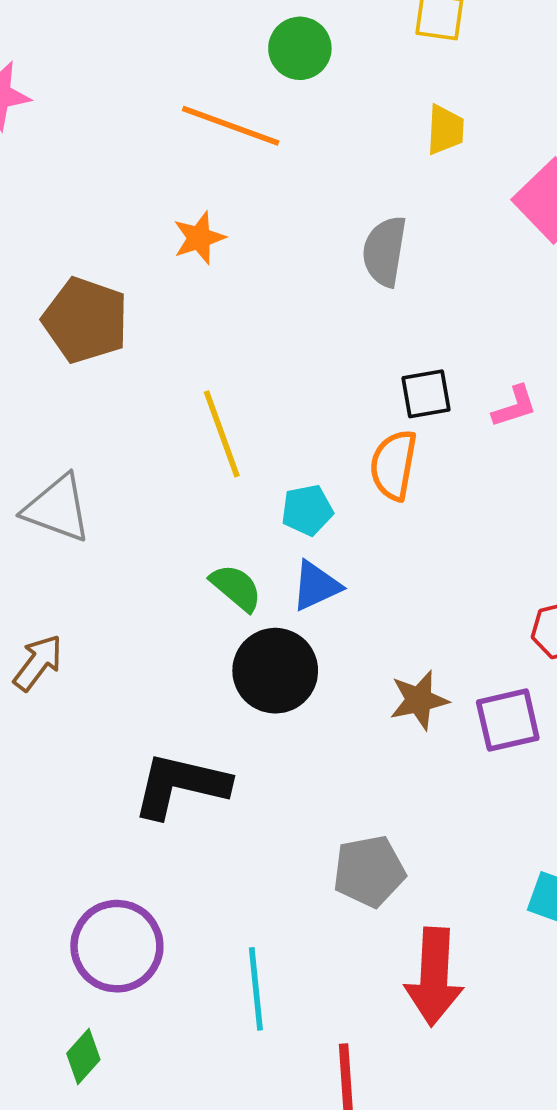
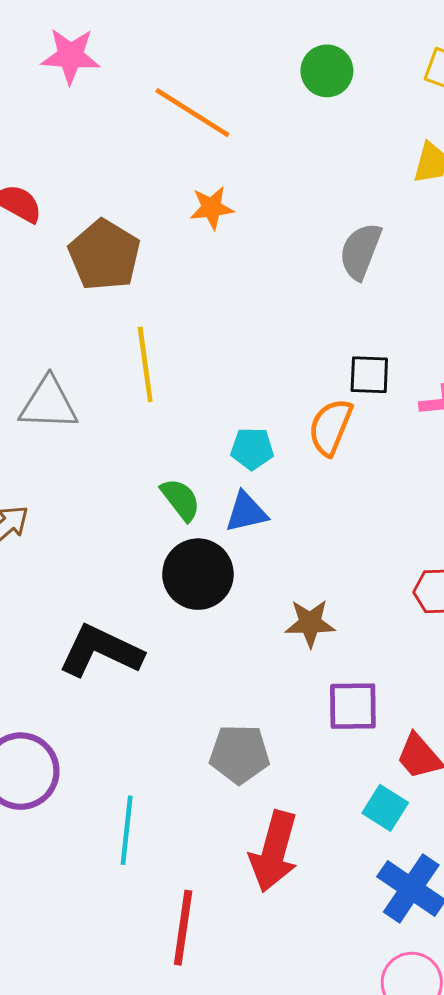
orange line: (231, 126) -> (192, 113), moved
yellow line: (222, 434) -> (145, 364), moved
gray triangle: (57, 508) -> (49, 404), turned -30
purple square: (508, 720) -> (353, 706), moved

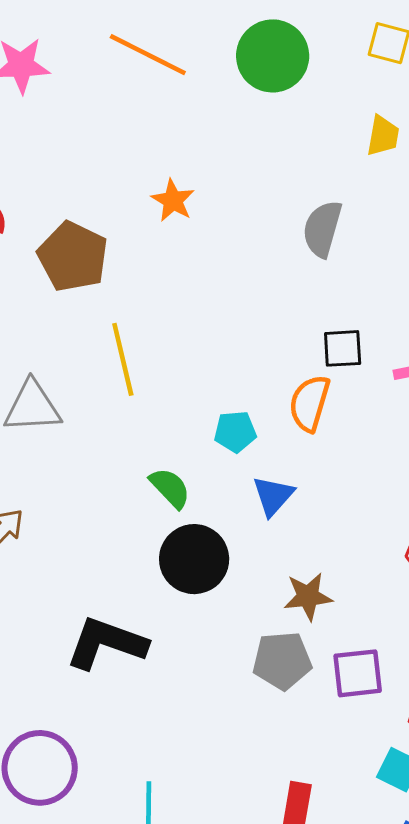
green circle: (327, 71) -> (273, 56), size x1.4
orange line: (192, 113) -> (148, 55), moved
orange star: (212, 208) -> (173, 200), turned -30
blue triangle: (246, 512) -> (273, 496), moved, turned -30
gray pentagon: (239, 754) -> (282, 661), moved

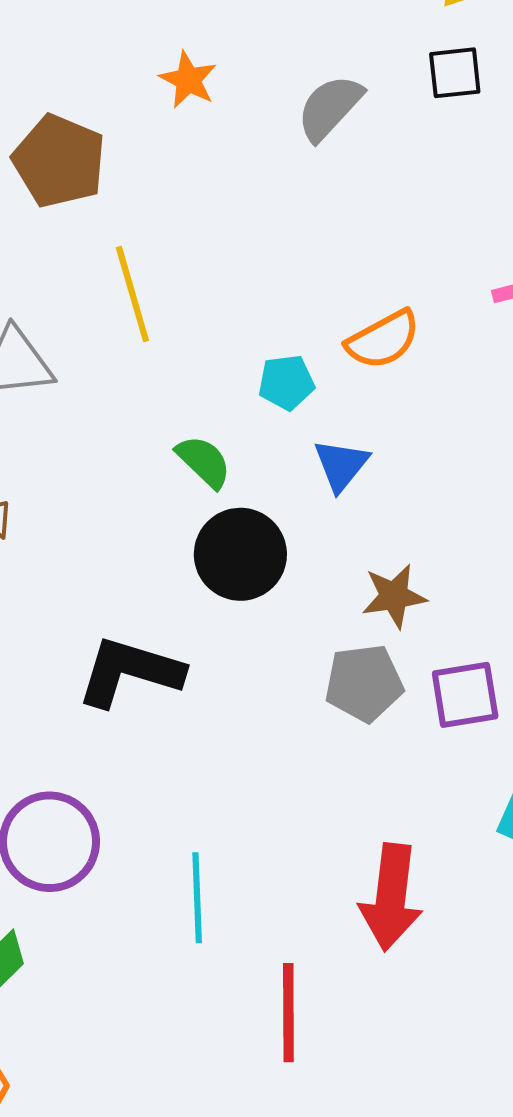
gray semicircle: (322, 229) -> (330, 108), moved, turned 30
black square: (343, 348) -> (455, 73), moved
orange semicircle: (310, 403) -> (383, 340), turned -132

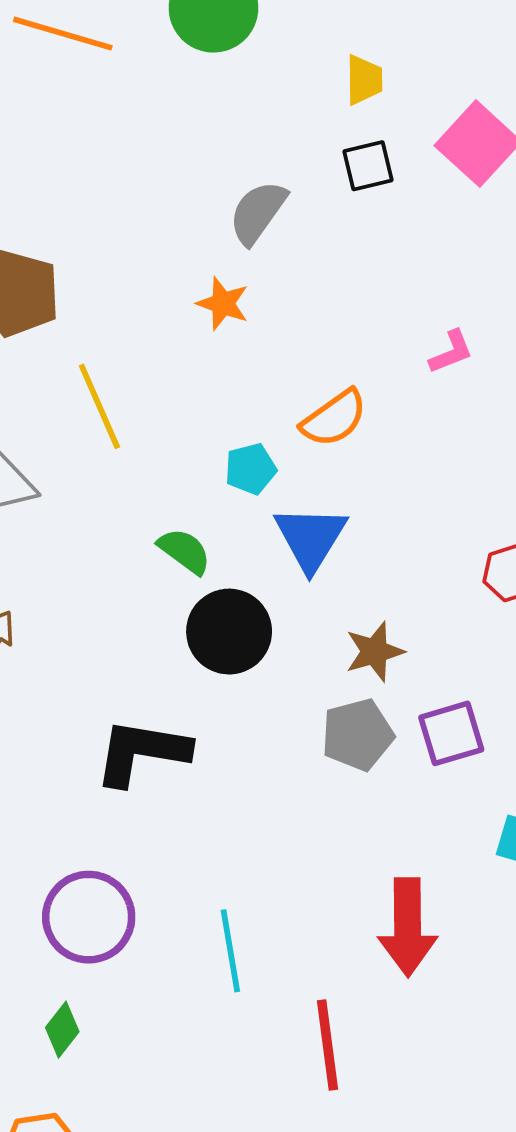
orange star: (188, 80) -> (223, 303), moved
blue triangle: (341, 465) -> (311, 538), size x1.4

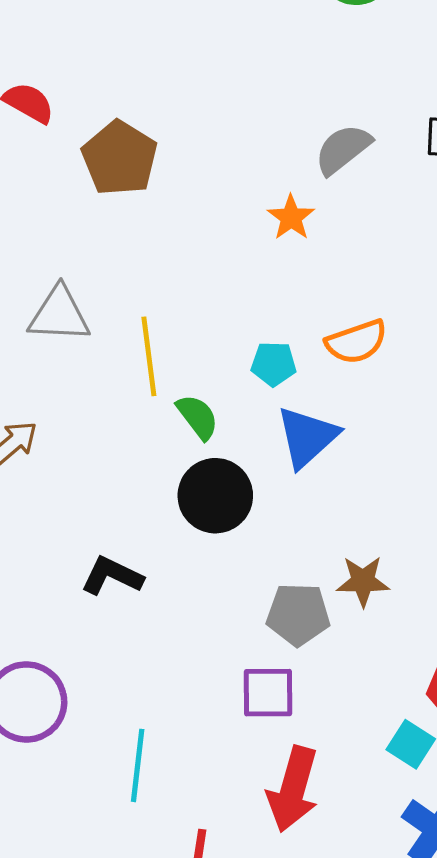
yellow line: (99, 406) -> (149, 356), moved
brown star: (375, 652) -> (363, 581), moved
purple square: (451, 733) -> (268, 693), moved
black L-shape: (142, 752) -> (112, 576), size x0.7

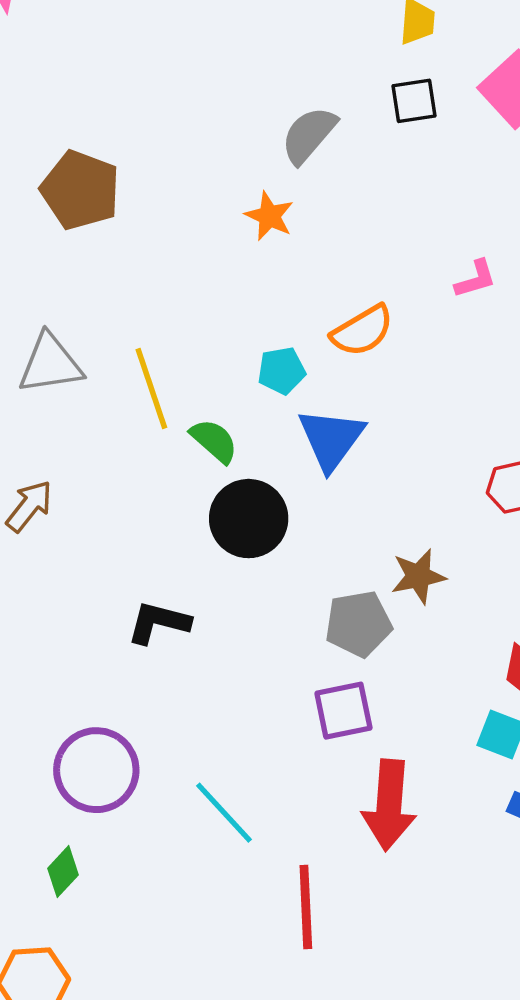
cyan line: (138, 765) -> (224, 813), turned -38

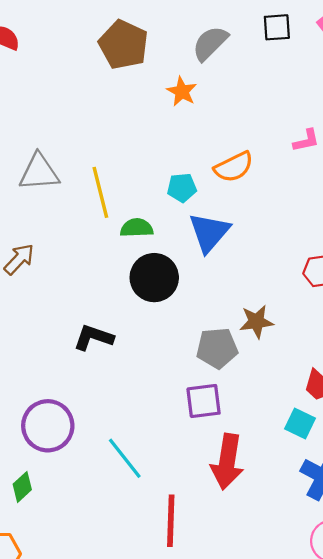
brown pentagon: (80, 190) -> (123, 45), moved
green semicircle: (214, 441) -> (137, 228), turned -48

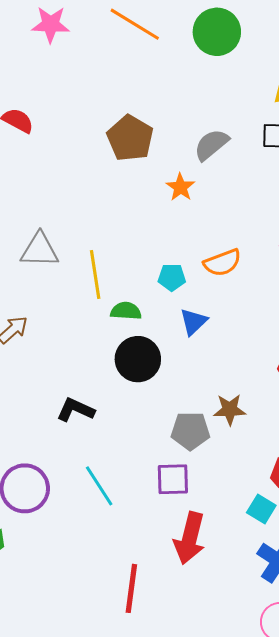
blue triangle: (209, 232) -> (193, 322), size x0.7
cyan line: (125, 458) -> (99, 486), moved

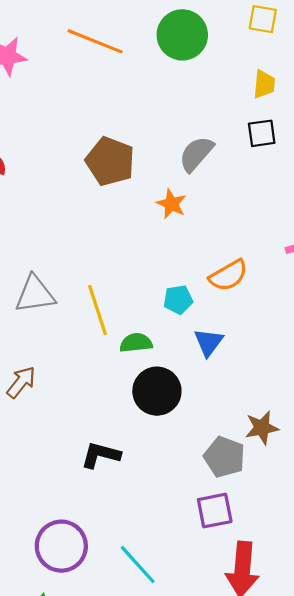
gray pentagon: (190, 431) -> (224, 457), turned 30
cyan line: (99, 486) -> (138, 565), moved

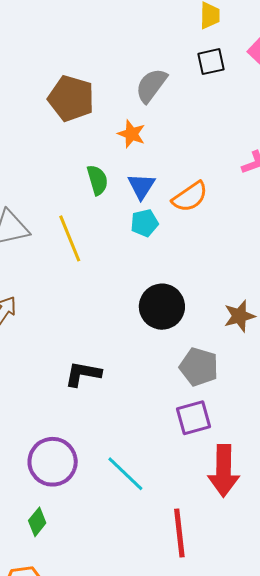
blue triangle: (209, 342) -> (141, 186), moved
green semicircle: (136, 343) -> (97, 180), moved, turned 84
black circle: (157, 391) -> (162, 307), moved
brown star: (262, 428) -> (239, 316), moved

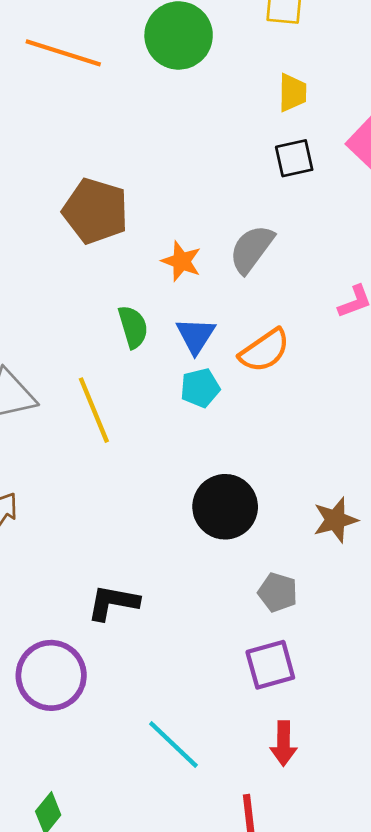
gray semicircle: (151, 85) -> (252, 249), moved
gray pentagon: (199, 367) -> (278, 592), size x0.7
purple circle: (53, 462) -> (51, 675), moved
red arrow: (224, 471) -> (284, 743), moved, size x0.6

